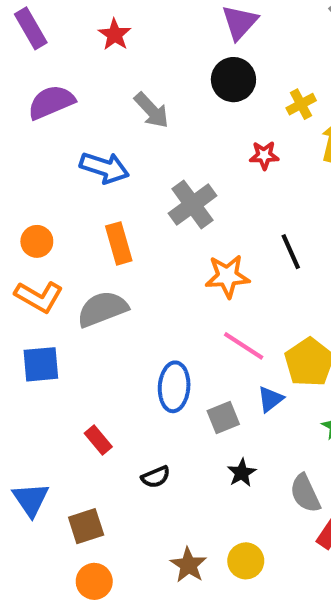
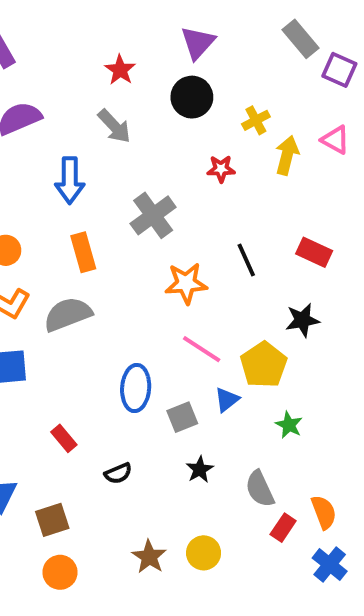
red star: (115, 35) -> (120, 70), moved
blue arrow: (104, 168) -> (70, 180), turned 72

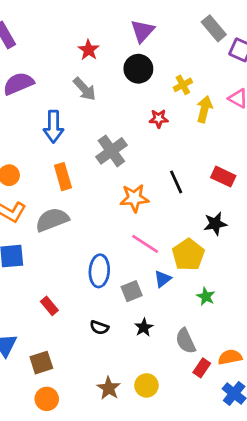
black semicircle: (118, 473) -> (99, 327), moved, turned 42
orange semicircle: (324, 512) -> (230, 357), turned -80

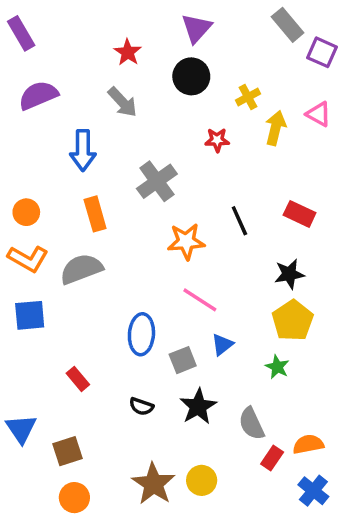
yellow pentagon: (188, 255) -> (293, 320), moved
black star: (144, 327) -> (198, 406), size x1.5
brown star: (109, 388) -> (153, 484), size x1.4

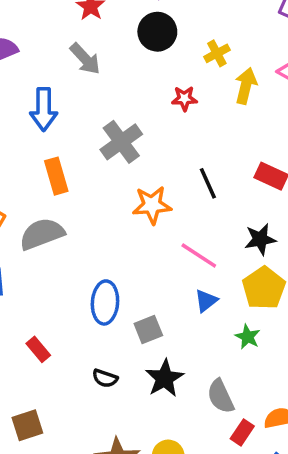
pink line: (200, 300) -> (199, 256), moved
blue triangle: (222, 345) -> (206, 301), moved

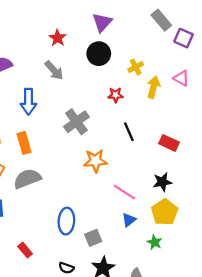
orange rectangle: (56, 176) -> (24, 143), moved
black line: (208, 183) -> (129, 132), moved

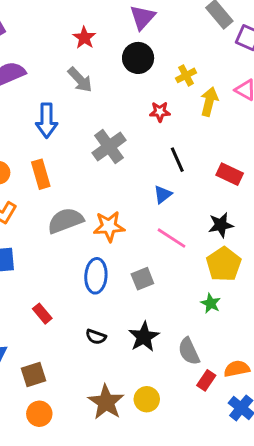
orange star: (95, 161) -> (109, 226), moved
gray semicircle: (27, 179) -> (65, 221), moved
blue triangle: (129, 220) -> (163, 194), moved
gray square: (93, 238) -> (142, 279), moved

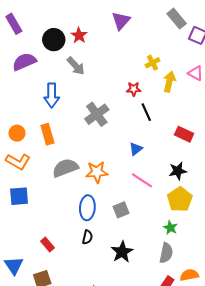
black circle: (138, 58) -> (54, 40), moved
black line: (177, 160) -> (146, 112), moved
red rectangle: (42, 314) -> (47, 244), moved
black semicircle: (96, 337) -> (87, 237), moved, turned -96
gray semicircle: (189, 351) -> (166, 253), moved, turned -144

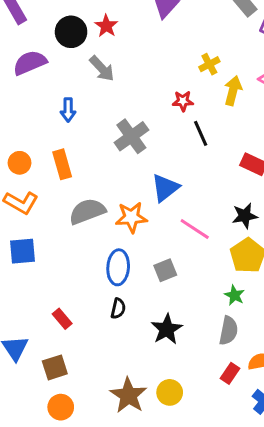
blue arrow: (52, 95) -> (68, 110), size x0.7
blue triangle: (136, 149) -> (165, 188), moved, size x1.5

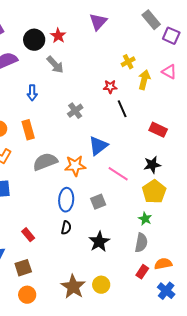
gray cross: (131, 136) -> (75, 111), size x0.7

